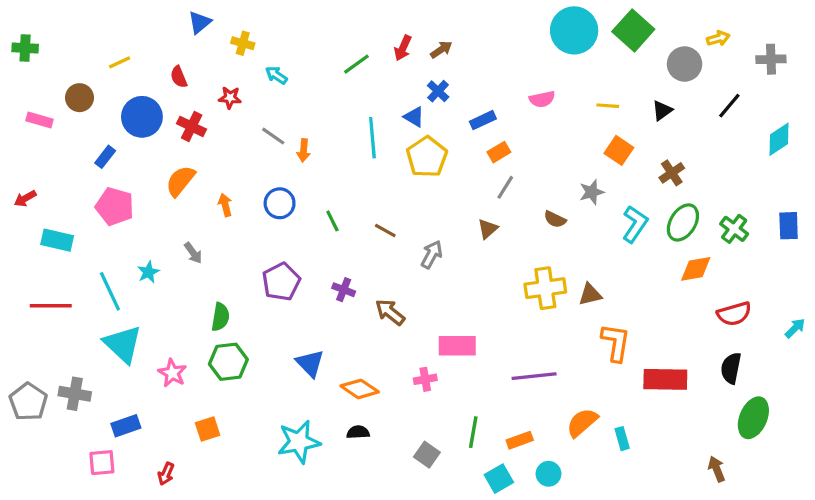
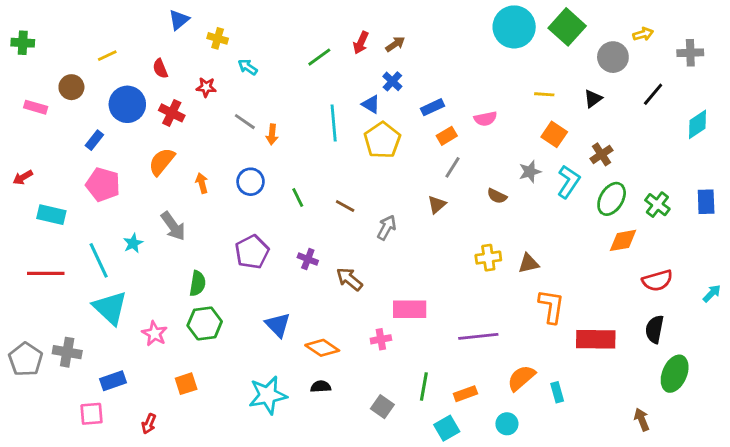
pink semicircle: (542, 99) -> (485, 119), moved
cyan L-shape: (635, 224) -> (569, 182), moved
gray arrow: (193, 253) -> (173, 226), size x1.5
yellow cross: (545, 288) -> (488, 258), size x0.7
cyan circle: (548, 474) -> (507, 424), moved

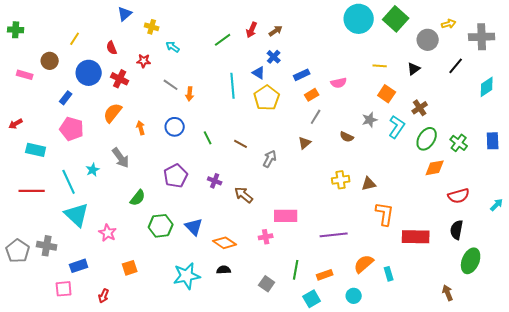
gray cross: (690, 53) -> (482, 37), size x1.4
yellow line: (107, 56) -> (75, 39), turned -32
green semicircle: (198, 283) -> (138, 198), turned 30
green hexagon: (205, 324) -> (161, 226), moved

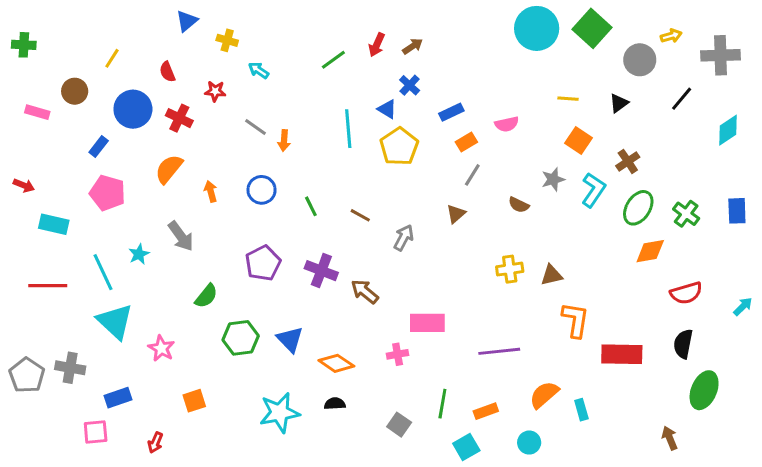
red arrow: (16, 124) -> (24, 185), turned -128
purple cross: (215, 181) -> (321, 271), size x1.5

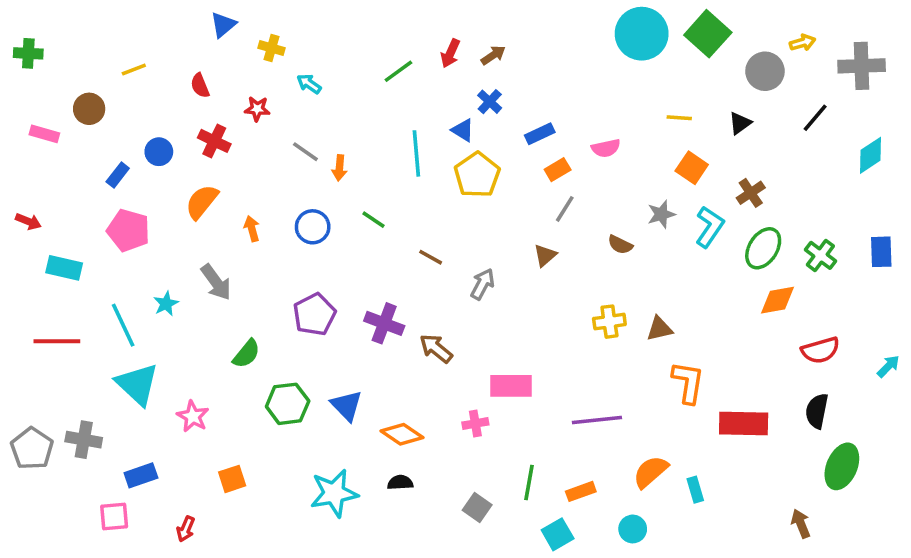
yellow line: (112, 58) -> (134, 69), turned 36
blue circle: (133, 109) -> (159, 152), moved, size x0.6
green line: (311, 206) -> (373, 220), moved, turned -30

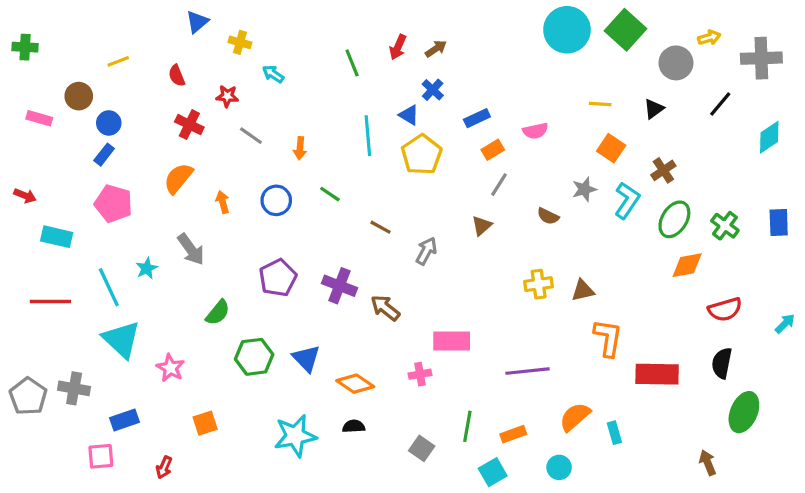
green line: (398, 71) -> (352, 63), turned -76
blue circle: (159, 152) -> (109, 123), moved
gray line: (305, 152) -> (251, 136), moved

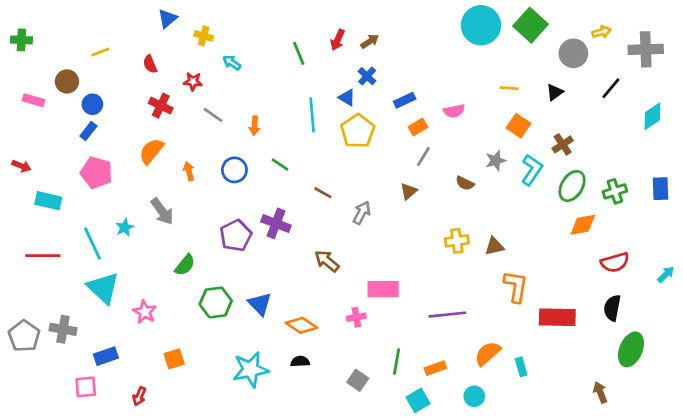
green cross: (725, 226) -> (615, 191), turned 35
purple cross: (339, 286) -> (276, 223), moved

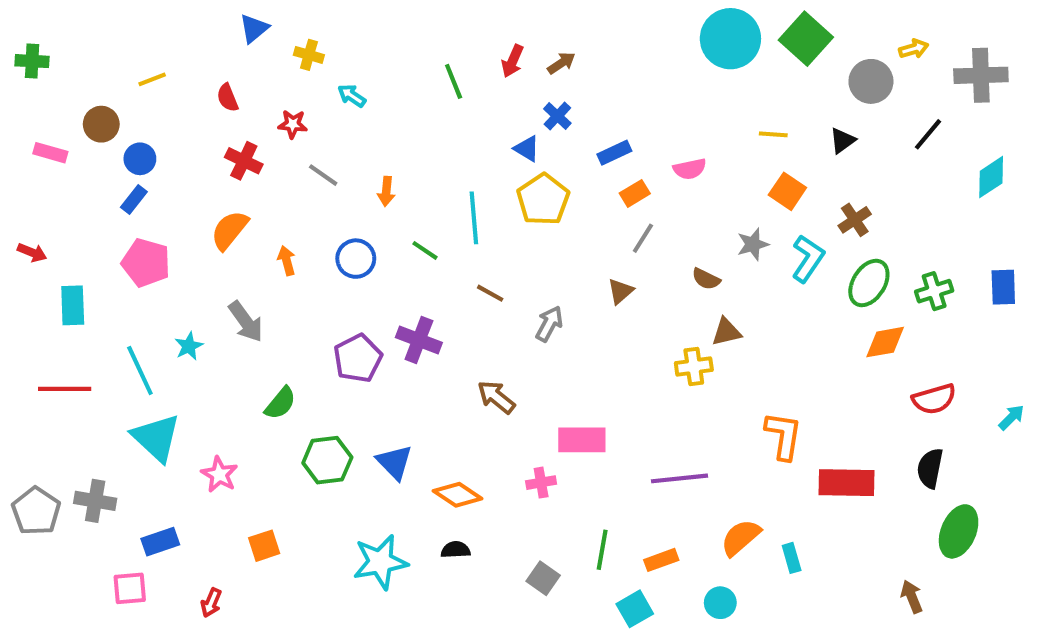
cyan line: (312, 115) -> (474, 218), moved
cyan rectangle: (48, 201) -> (73, 305), turned 75
brown triangle: (494, 246) -> (726, 332), moved

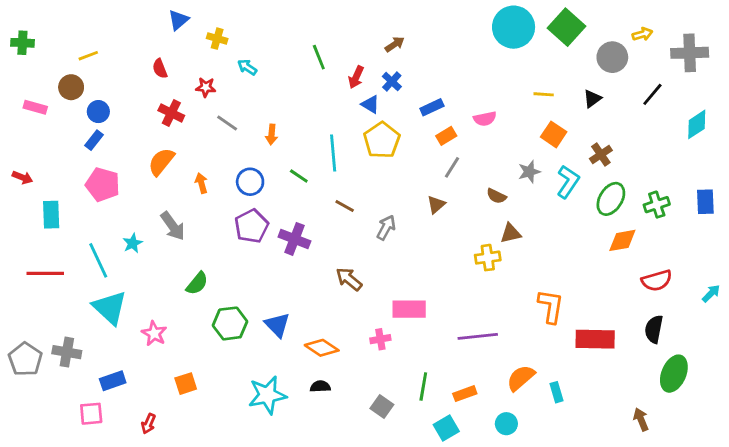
red arrow: (513, 61) -> (356, 77), moved
yellow line: (152, 79) -> (88, 56), moved
purple pentagon: (358, 358) -> (252, 226), moved

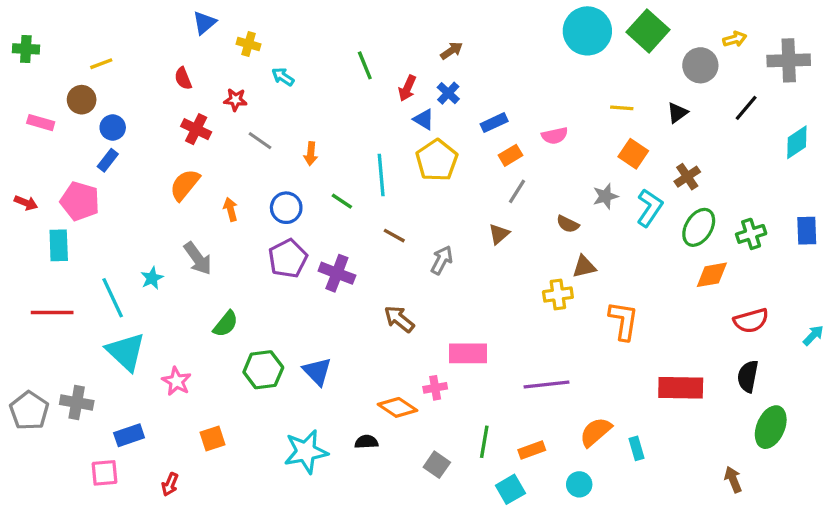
pink pentagon: (103, 185) -> (80, 201), moved
orange L-shape: (551, 306) -> (623, 321), moved
orange diamond: (322, 348) -> (398, 407), moved

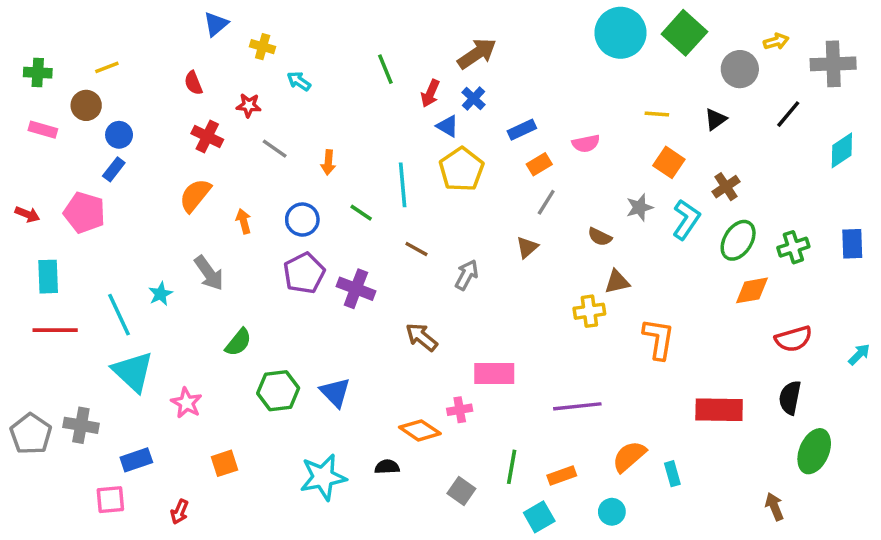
green cross: (26, 49) -> (38, 73), moved
brown arrow: (452, 51) -> (477, 54), size x1.6
cyan rectangle: (59, 245) -> (48, 277), moved

